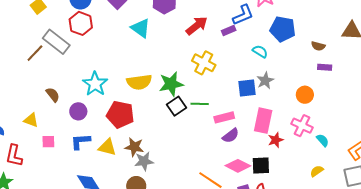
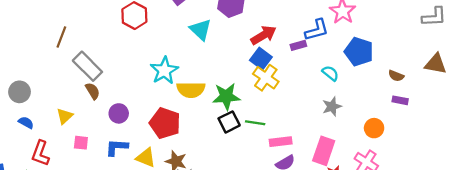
gray rectangle: (56, 42) -> (87, 66), moved
brown line: (35, 53) -> (61, 37), moved, turned -30
cyan star: (95, 84) -> (164, 71), moved
blue square: (247, 88) -> (261, 59), moved, turned 36
yellow triangle: (31, 120) -> (65, 116), turned 49

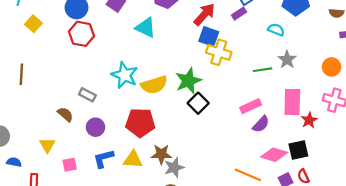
gray rectangle: (87, 66) -> (87, 95), moved, size x0.6
green line: (255, 123) -> (263, 70), moved

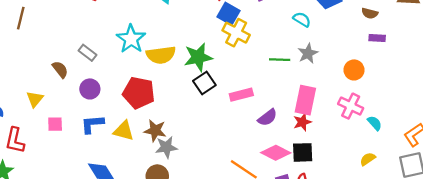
pink rectangle: (251, 106) -> (241, 95), moved
red star: (309, 120) -> (302, 122), moved

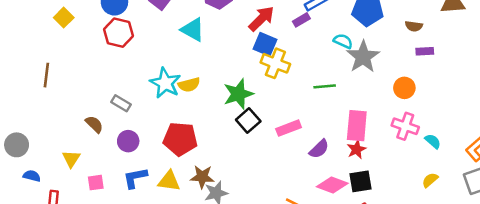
gray star: (308, 53) -> (363, 57), moved, size x1.5
yellow semicircle: (161, 55) -> (189, 85), moved, size x0.7

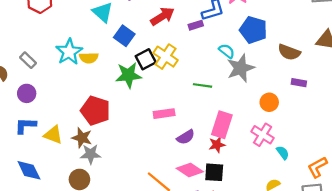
brown semicircle: (414, 26) -> (289, 52), size x1.5
blue square: (265, 44) -> (124, 36), moved
purple rectangle: (425, 51) -> (299, 83), moved
black square: (248, 120) -> (146, 59), moved
red pentagon: (180, 139) -> (95, 110), moved

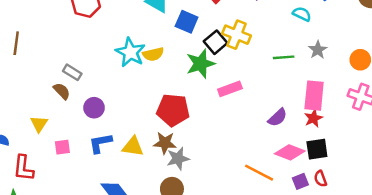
gray rectangle: (28, 60) -> (72, 72), moved
gray star: (241, 68) -> (318, 50), moved, size x0.6
pink rectangle: (164, 114) -> (230, 89), moved

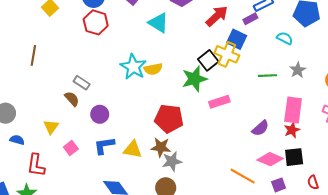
blue square: (187, 22) -> (237, 39), moved
pink square: (62, 147) -> (71, 148), turned -32
red semicircle: (320, 179) -> (313, 182), moved

